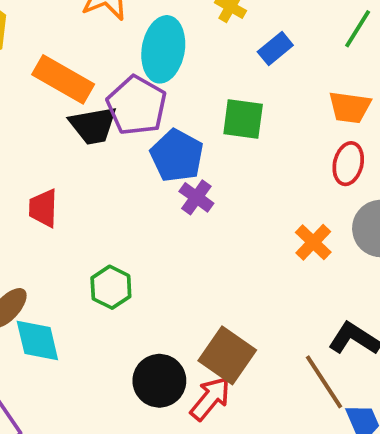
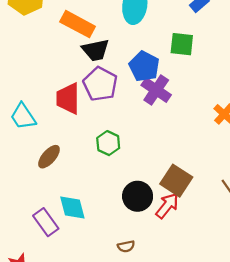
purple pentagon: (137, 105) -> (100, 84), moved
purple cross: (196, 197) -> (156, 90), size x1.5
red trapezoid: (43, 208) -> (68, 99), size x1.4
cyan diamond: (37, 341) -> (72, 207), moved

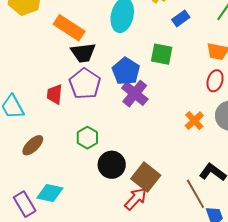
red trapezoid: (68, 99) -> (55, 94), size x0.7
black circle: (138, 196) -> (112, 165), moved
cyan diamond: (72, 207) -> (50, 193), turned -68

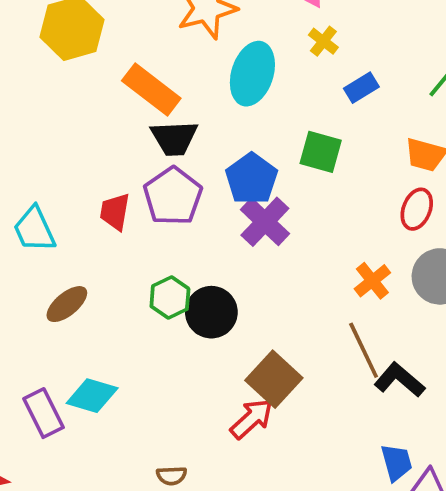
black circle: (112, 165) -> (211, 312), moved
brown line: (195, 194) -> (364, 350), moved

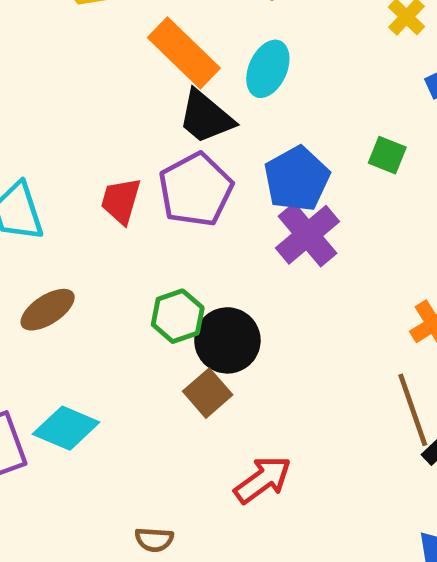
cyan ellipse: (252, 74) -> (268, 69), moved, size x0.7
black trapezoid: (174, 138) -> (206, 117), turned 36
green square: (321, 152) -> (387, 155), size x0.7
brown square: (274, 379) -> (208, 393), moved, size x0.7

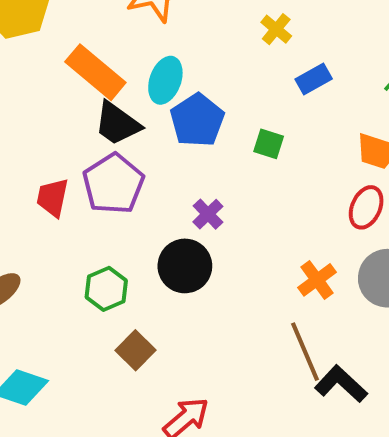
blue pentagon: (297, 179) -> (197, 120), moved
purple cross: (308, 235) -> (208, 214), size x0.6
black circle: (227, 340) -> (185, 266), moved

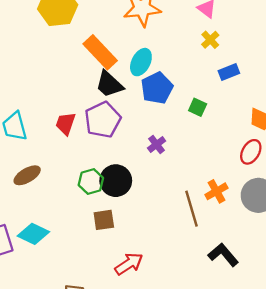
black circle: (185, 266) -> (116, 181), moved
brown square: (135, 350) -> (104, 220), turned 30
brown line: (305, 352) -> (191, 209), moved

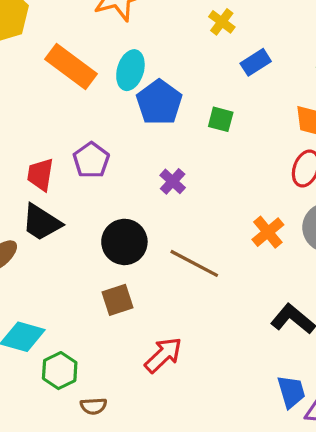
black trapezoid: (109, 84) -> (41, 222), moved
purple pentagon: (103, 120) -> (91, 160), size x0.7
green hexagon: (91, 182) -> (60, 371), moved
brown line: (191, 209) -> (194, 263), moved, turned -36

